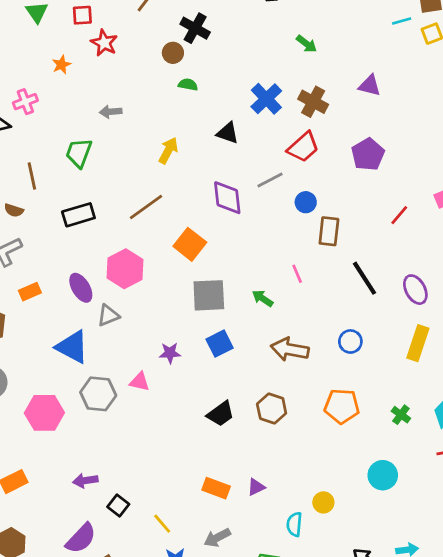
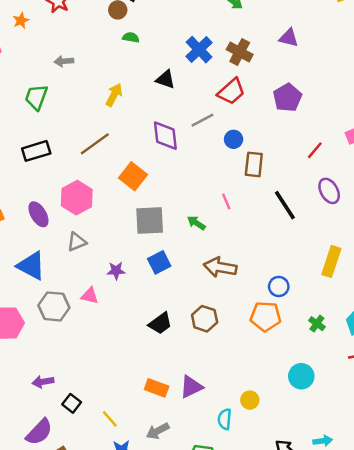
purple ellipse: (415, 290) -> (329, 191), moved
gray triangle: (108, 315) -> (77, 242), moved
blue circle: (350, 341) -> (279, 286), moved
purple triangle: (256, 487) -> (191, 387), size x1.5

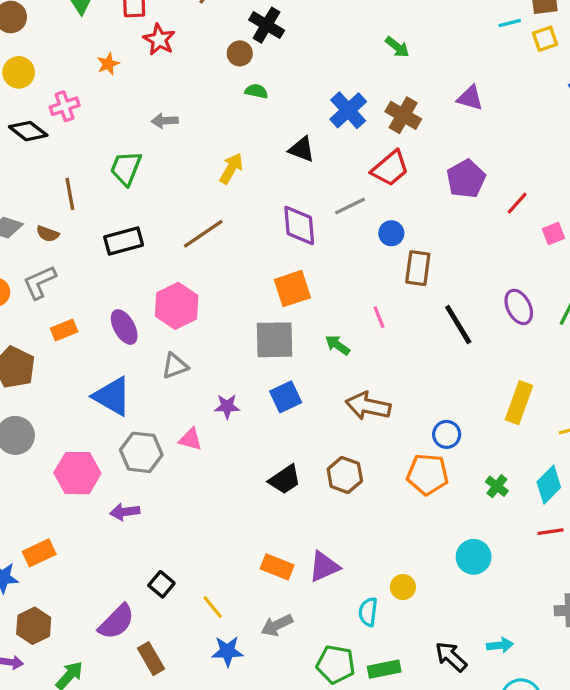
red line: (315, 150) -> (517, 203), moved
orange square: (133, 176) -> (292, 289), moved, turned 32
purple arrow: (43, 382) -> (125, 512), moved

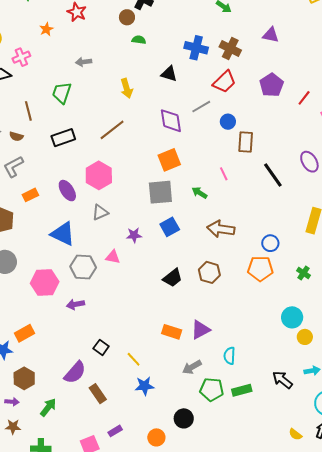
blue cross: (348, 110) -> (196, 48), turned -30
yellow arrow: (231, 168) -> (127, 88), turned 138
yellow circle: (403, 587) -> (305, 337), moved
gray arrow: (277, 625) -> (192, 367), moved

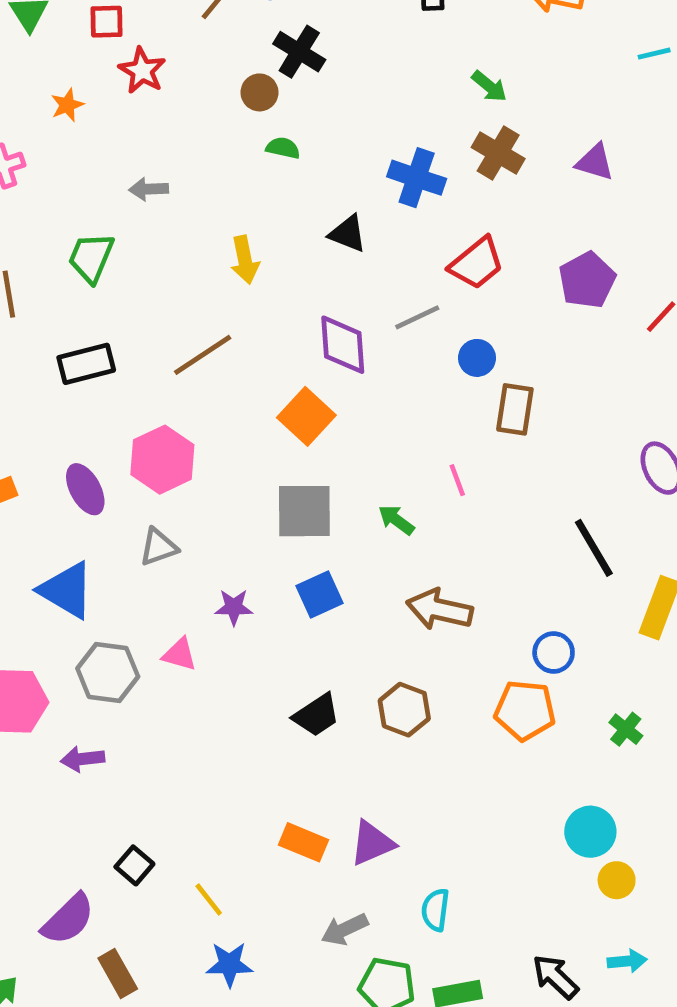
brown cross: (230, 49) -> (498, 153), moved
orange square: (169, 160) -> (306, 416), moved, turned -30
black line: (273, 175) -> (594, 548), moved

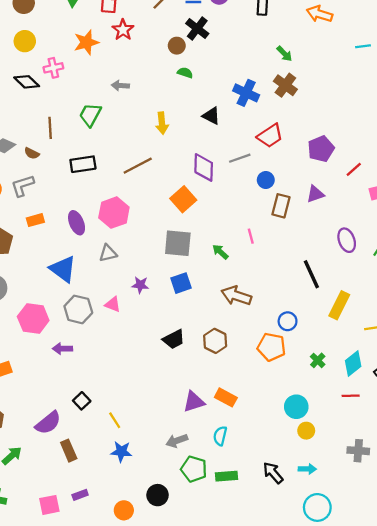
orange star: (67, 105) -> (86, 42), size x1.6
purple triangle: (595, 162) -> (315, 194), moved, turned -42
orange rectangle: (304, 842) -> (226, 397), moved

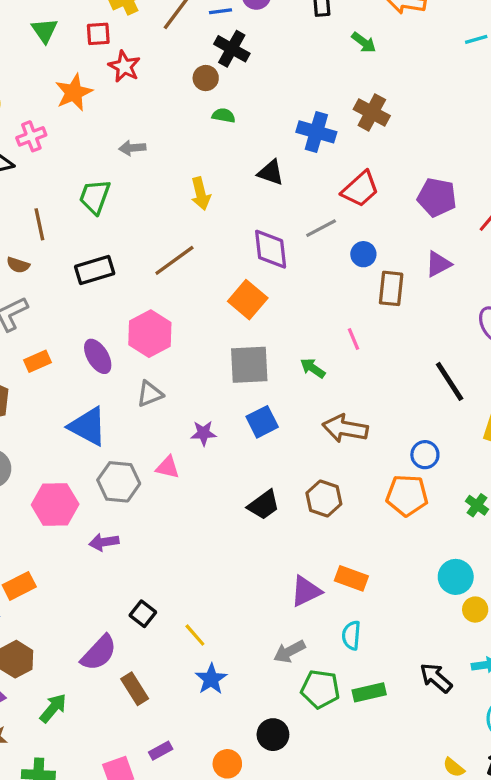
green arrow: (284, 54) -> (364, 42), moved
purple pentagon: (321, 149) -> (437, 197), turned -30
blue star: (121, 452) -> (211, 679), turned -30

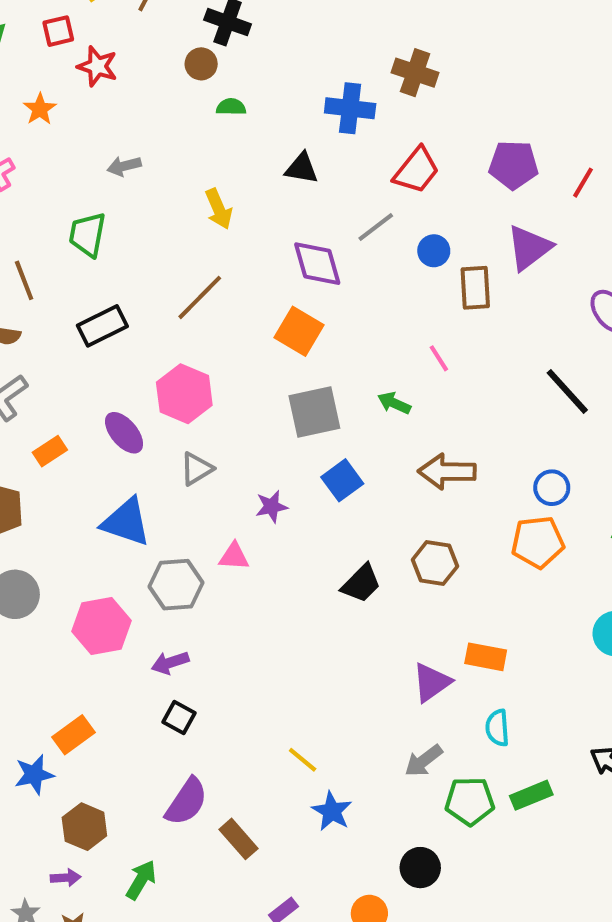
orange star: (74, 92) -> (40, 109), size x0.7
purple triangle: (438, 264) -> (529, 248), size x1.4
black square: (143, 614) -> (179, 717), moved

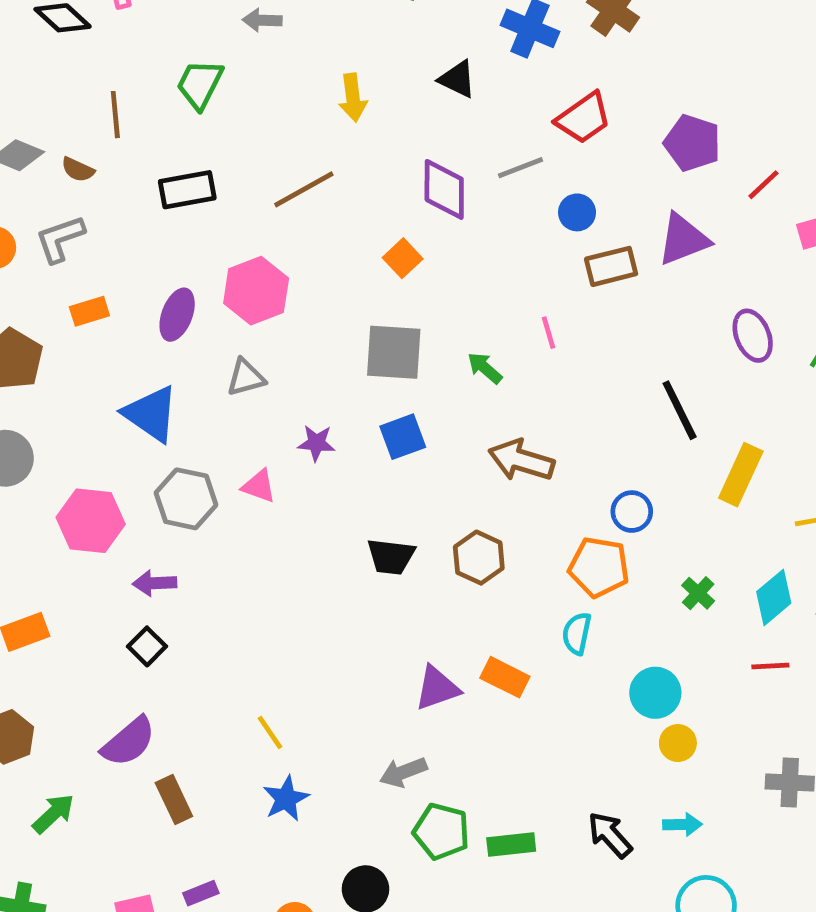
brown rectangle: (475, 288) -> (611, 266), turned 63
orange square: (299, 331) -> (403, 258), size x0.7
purple ellipse: (124, 433) -> (177, 315), turned 45
black trapezoid: (361, 583) -> (391, 557), turned 36
cyan semicircle: (497, 728) -> (577, 633), moved

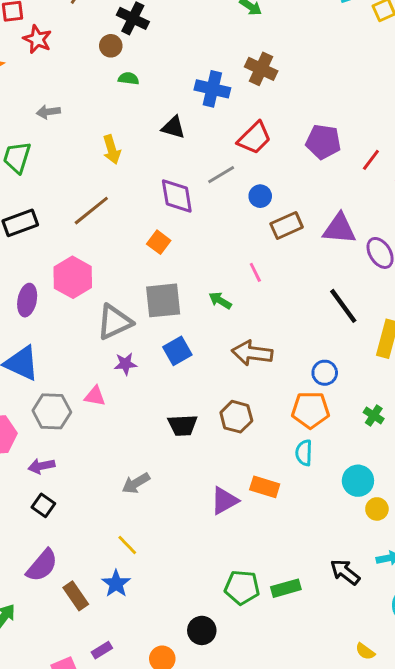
purple triangle: (683, 239) -> (339, 229), moved, turned 36
gray triangle: (246, 377) -> (115, 322), moved, size x1.5
gray arrow: (403, 772) -> (136, 483), moved
blue star: (286, 799) -> (116, 584), moved

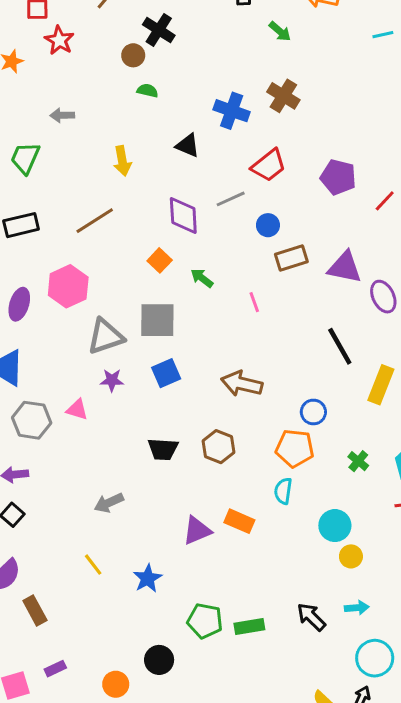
green arrow: (220, 301) -> (202, 278), moved
blue star: (116, 584) -> (148, 578), moved

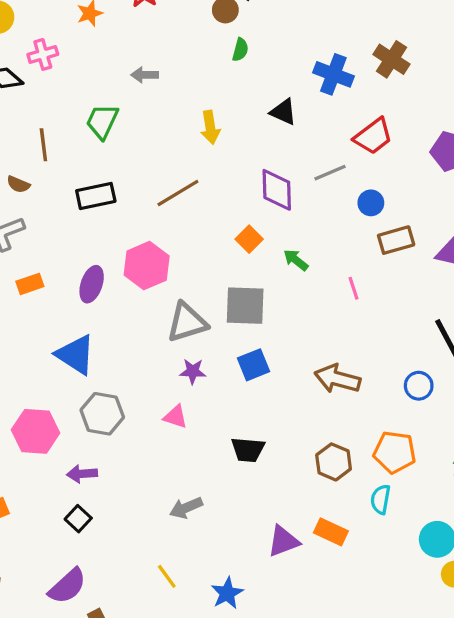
green semicircle: (148, 91) -> (240, 50), turned 90
pink triangle: (77, 410) -> (175, 417), moved
blue circle: (313, 412) -> (419, 386), moved
brown hexagon: (219, 447) -> (334, 462), moved

